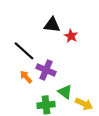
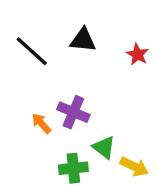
red star: (71, 36) -> (137, 54), moved
black line: (24, 51) -> (32, 51), moved

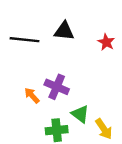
black line: (32, 51) -> (24, 40), turned -36
yellow arrow: (134, 167) -> (104, 129), turned 30

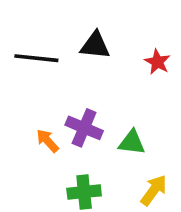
green triangle: (80, 114) -> (132, 143), moved, turned -30
yellow arrow: (104, 129) -> (154, 190), turned -110

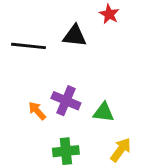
red star: (157, 62) -> (109, 14), moved

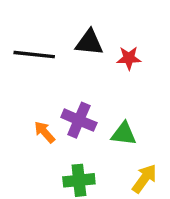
red star: (109, 14) -> (129, 58), moved, turned -30

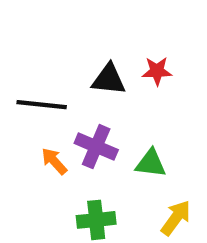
black triangle: (89, 43) -> (109, 79), moved
black line: (34, 55) -> (42, 105), moved

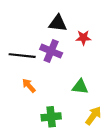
black triangle: (109, 79) -> (58, 23), moved
purple cross: (96, 147) -> (51, 51), moved

